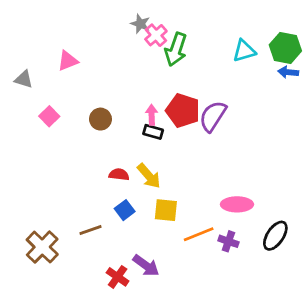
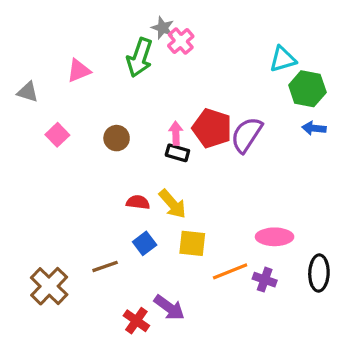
green hexagon: (285, 48) -> (307, 89), moved
green arrow: (176, 49) -> (140, 57), moved
blue arrow: (288, 72) -> (314, 128), moved
black ellipse: (275, 236) -> (319, 273), turned -32

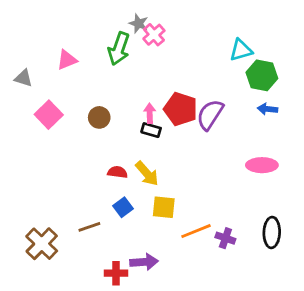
pink square: (57, 135) -> (49, 115), size x1.4
pink ellipse: (275, 237) -> (262, 165), moved
purple arrow: (169, 308) -> (144, 262), turned -40
red cross: (136, 321) -> (116, 273), turned -35

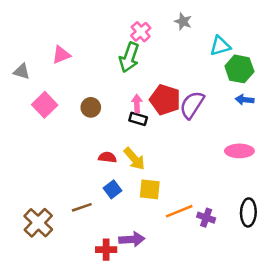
gray star: (138, 23) -> (183, 22), moved
green arrow: (119, 49) -> (129, 57), moved

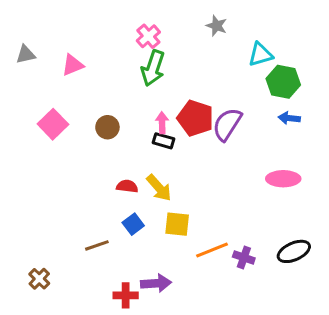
pink cross: (141, 32) -> (148, 36), moved
gray triangle: (22, 71) -> (26, 54), moved, turned -30
black ellipse: (248, 212) -> (294, 251), turned 64
brown cross: (38, 223) -> (39, 279), moved, size x0.6

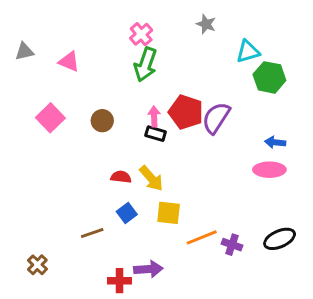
pink triangle: (73, 65) -> (69, 62), turned 45
blue arrow: (289, 118) -> (275, 142), moved

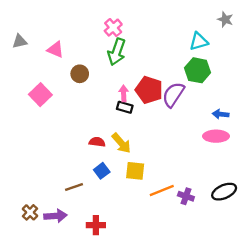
gray star: (206, 24) -> (225, 19), moved
green hexagon: (269, 77) -> (198, 70), moved
brown circle: (102, 121) -> (80, 74), moved
purple arrow: (148, 269) -> (55, 216), moved

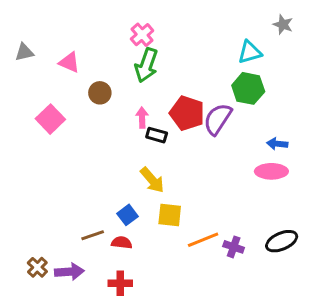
pink arrow: (124, 93) -> (142, 118), moved
red semicircle: (97, 142) -> (122, 243), moved

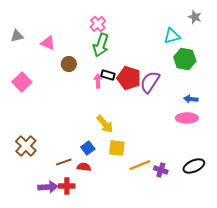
green hexagon: (248, 88) -> (185, 59), moved
pink square: (50, 119) -> (22, 82), moved
black rectangle: (157, 135) -> (108, 75), moved
brown cross: (37, 267) -> (26, 146), moved, size x1.5
red cross: (120, 283) -> (67, 186), moved

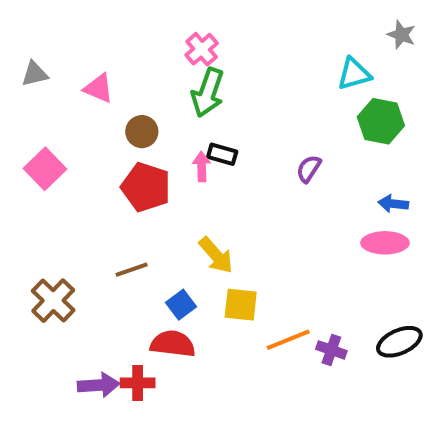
red pentagon: (129, 78) -> (146, 187), moved
purple semicircle: (150, 82) -> (309, 169), size x0.6
brown line: (64, 162) -> (132, 270), moved
red semicircle: (84, 167) -> (173, 344), size x1.5

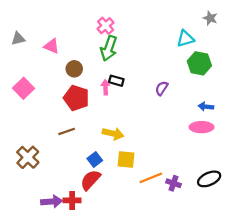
yellow arrow: (216, 255) -> (113, 134), turned -36
brown line: (132, 270) -> (67, 131), moved
red semicircle: (173, 344) -> (90, 180), turned -55

